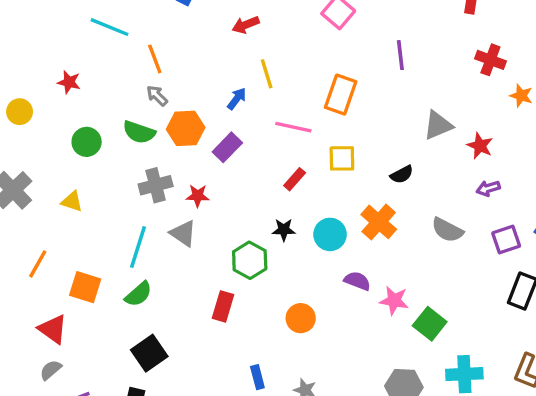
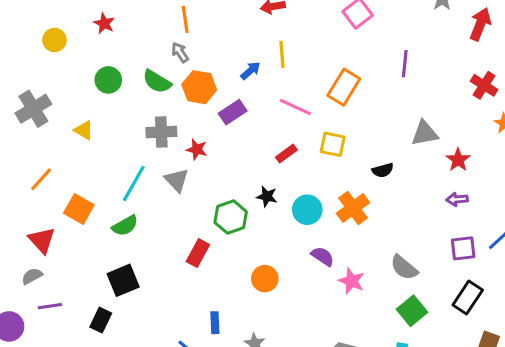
gray semicircle: (447, 230) -> (404, 268), moved
green square: (430, 324) -> (412, 311), moved

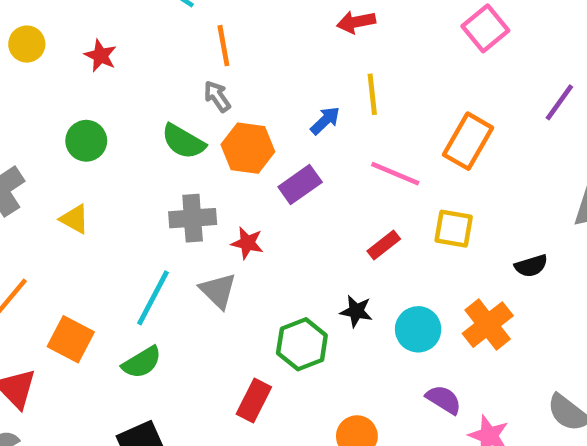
yellow circle: (54, 40) -> (27, 44), moved
purple line: (405, 64) -> (559, 102), turned 32
green circle: (108, 80) -> (86, 141), moved

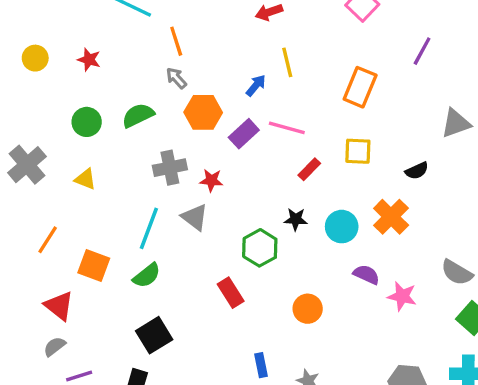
green semicircle: (183, 142) -> (138, 115), moved, turned 132
pink line: (395, 174) -> (287, 128), moved
red rectangle: (254, 401) -> (231, 293), turned -52

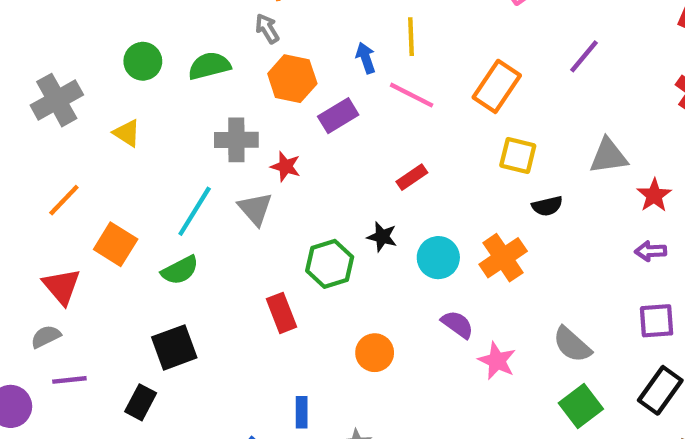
blue arrow: (256, 85) -> (366, 58), turned -70
pink line: (287, 128) -> (412, 95), moved
yellow square: (358, 151) -> (518, 155), moved

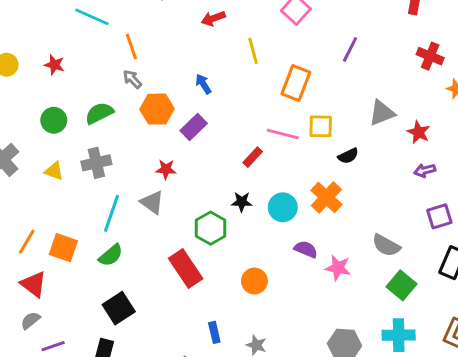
yellow line: (411, 37) -> (253, 51), moved
pink line: (412, 95) -> (283, 134), moved
gray cross: (236, 140) -> (96, 163), moved
orange line: (64, 200) -> (27, 242), moved
red rectangle: (281, 313) -> (186, 269), size x1.4

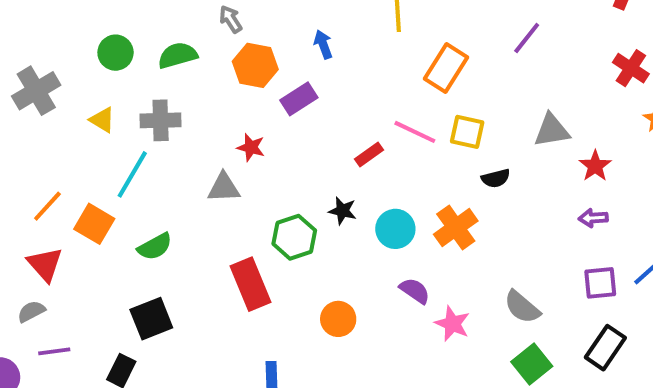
gray triangle: (152, 202) -> (224, 188), turned -50
cyan line: (112, 213) -> (132, 174), moved

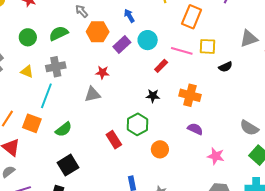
orange cross: (456, 228) -> (190, 95), moved, turned -30
cyan circle: (395, 229) -> (148, 40), moved
green hexagon: (294, 237) -> (137, 124), moved
red rectangle: (250, 284) -> (114, 140), size x0.7
pink star: (452, 324) -> (216, 156), moved

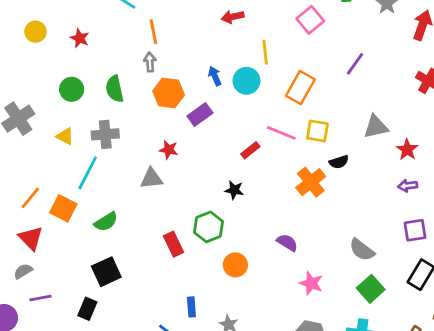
gray arrow: (82, 11) -> (150, 62), turned 32
green semicircle: (59, 33) -> (115, 89), turned -84
cyan circle: (148, 40) -> (246, 81), moved
orange cross: (190, 95) -> (311, 182), moved, turned 30

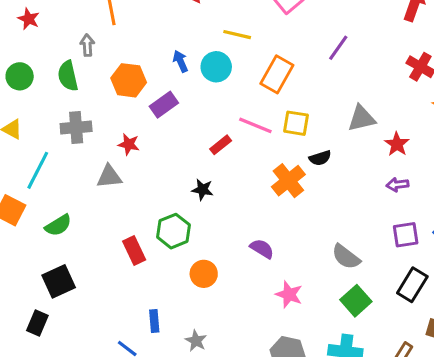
yellow line: (265, 52) -> (237, 35), turned -70
gray arrow: (150, 62) -> (87, 45), moved
gray cross: (105, 134) -> (76, 128), moved

